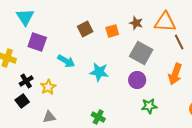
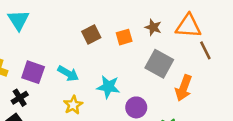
purple square: (37, 42) -> (33, 72), moved
orange arrow: (175, 74) -> (184, 88), moved
purple circle: (137, 80) -> (136, 107), moved
yellow star: (48, 87) -> (73, 105), moved

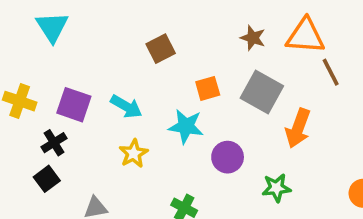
orange square: (124, 37) -> (208, 88), moved

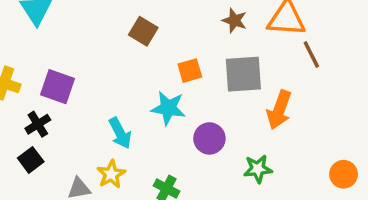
brown square: (161, 49) -> (143, 31), turned -32
gray square: (262, 92) -> (243, 74), turned -33
cyan arrow: (126, 106) -> (120, 133), moved, turned 32
yellow star: (134, 153) -> (111, 174), moved

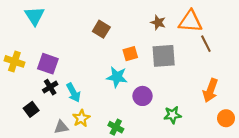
orange arrow: (279, 110) -> (210, 90), moved
black cross: (38, 124) -> (50, 87), moved
cyan arrow: (120, 133) -> (73, 93), moved

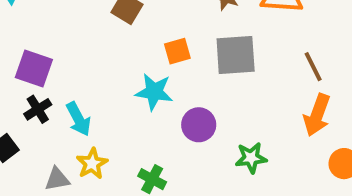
brown line: (206, 44) -> (313, 67), moved

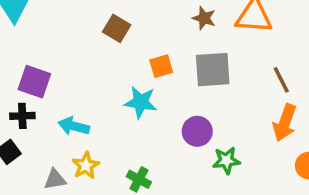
black cross: (38, 109) -> (22, 116), moved, turned 30
cyan arrow: (78, 119) -> (74, 126), turned 132
purple circle: (199, 125) -> (197, 131), moved

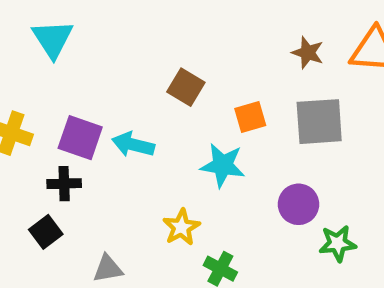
brown square: (117, 28) -> (186, 87), moved
cyan arrow: (74, 126) -> (133, 145), moved
yellow star: (86, 166) -> (181, 227), moved

